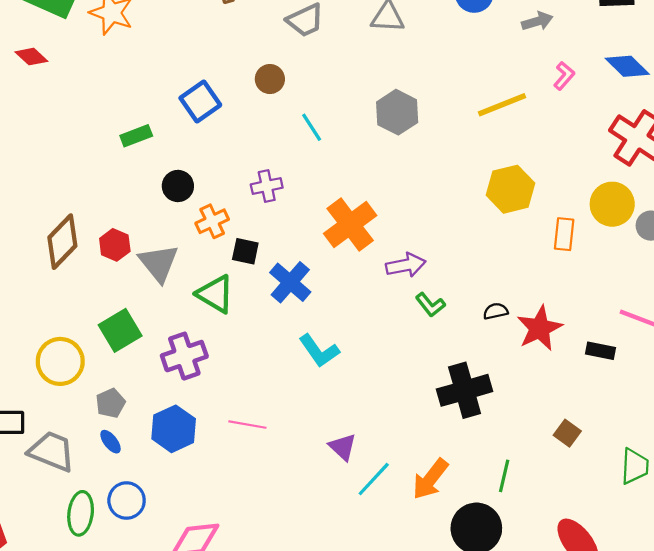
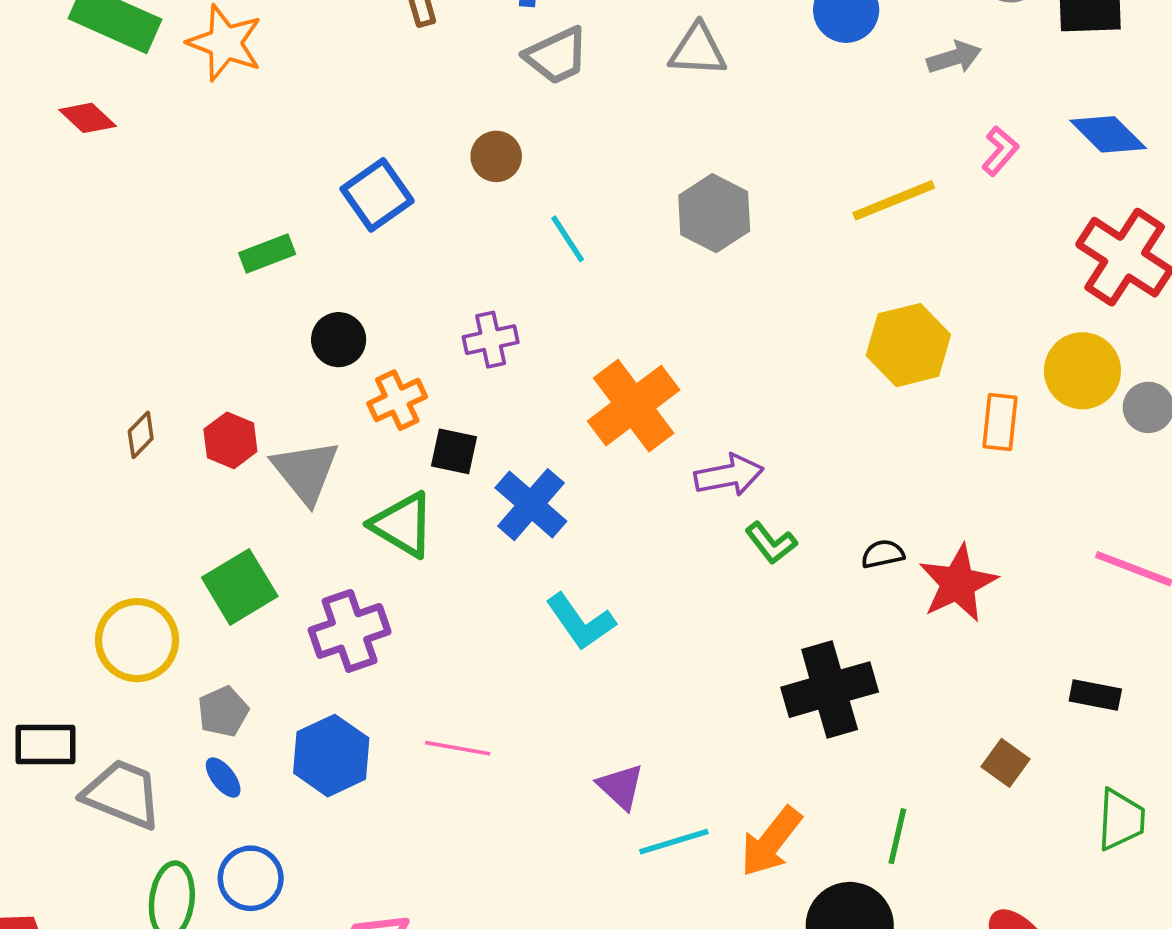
brown diamond: (62, 242) -> (141, 435), size x0.5
black rectangle: (600, 351) -> (1095, 695), moved
cyan line: (374, 479) -> (674, 842), turned 30

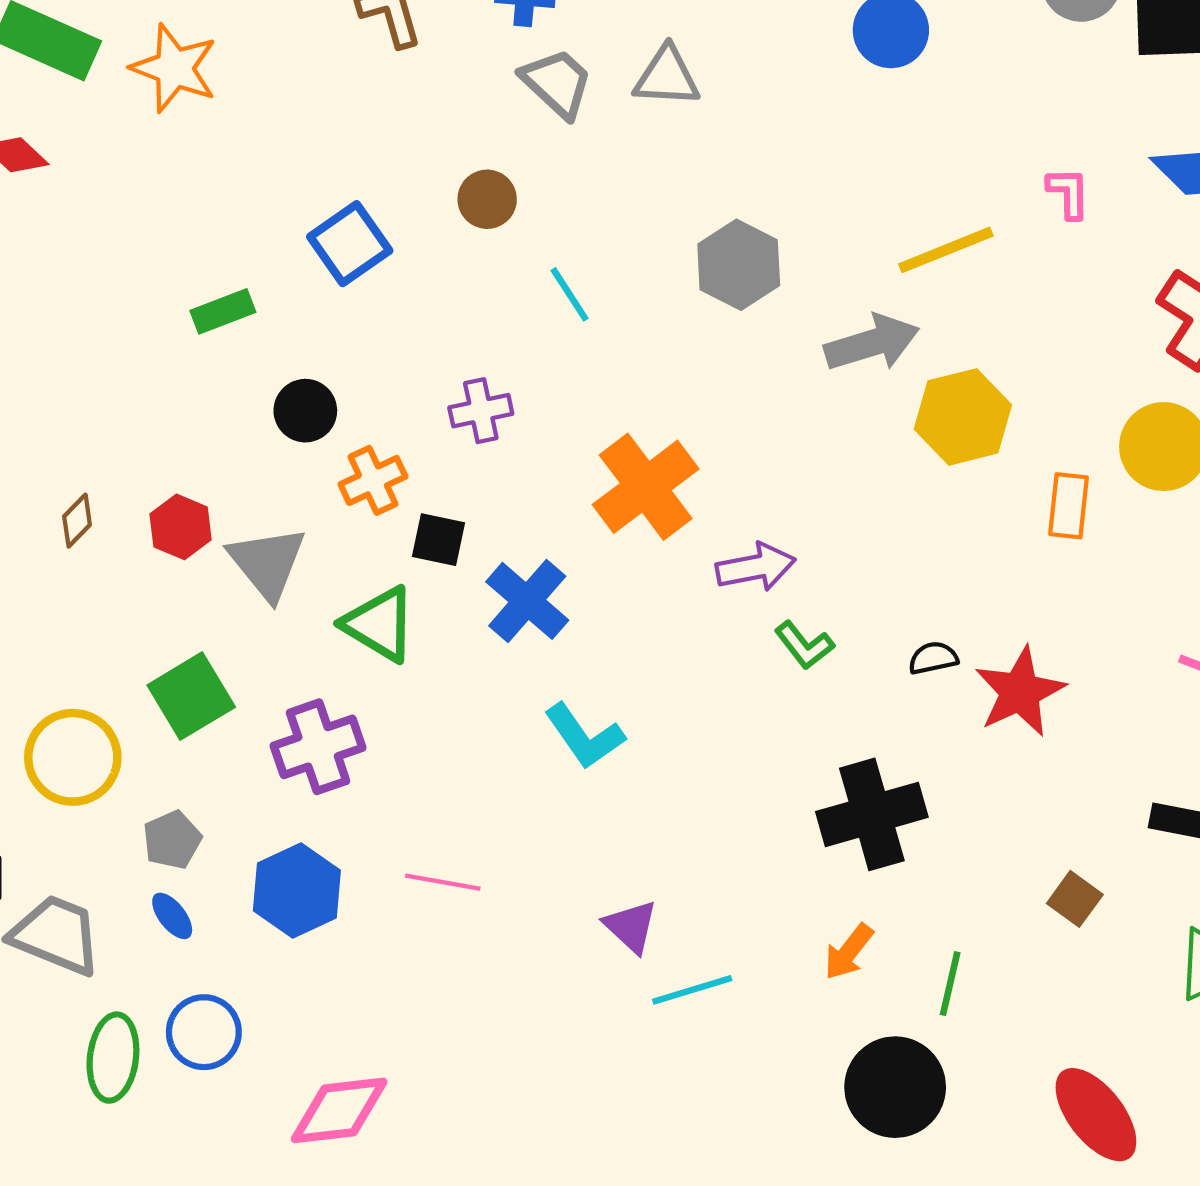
gray triangle: (698, 50) -> (667, 77), moved
gray trapezoid: (557, 56) -> (557, 83), turned -112
gray arrow: (954, 57) -> (872, 343), moved, size x1.5
pink L-shape: (1000, 151) -> (1068, 193), turned -42
orange arrow: (771, 842) -> (849, 952), moved, size x0.7

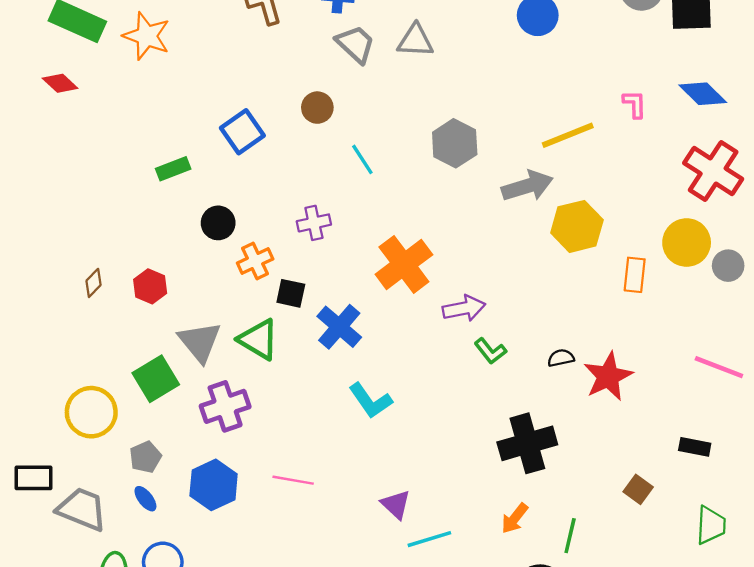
gray triangle: (267, 563) -> (200, 342), moved

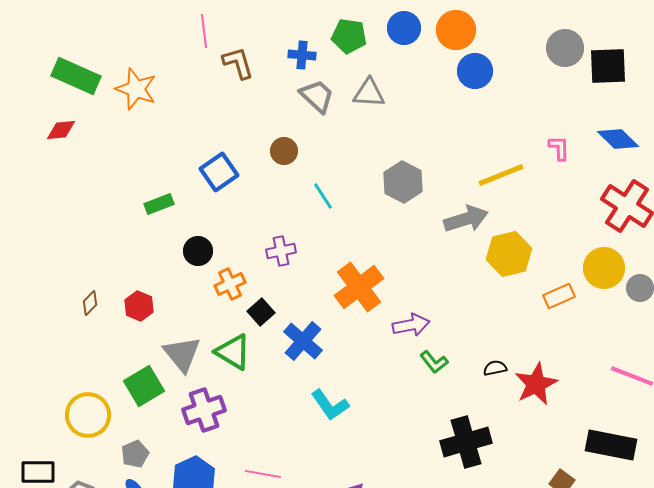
red diamond: (60, 83) -> (61, 130), turned -48
orange rectangle: (635, 275) -> (559, 296), turned 60
black square: (291, 293) -> (261, 312), turned 36
black rectangle: (695, 447) -> (611, 445), size x1.8

